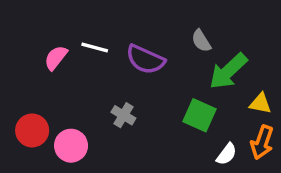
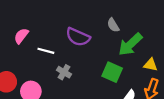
white line: (95, 48) -> (46, 51), moved

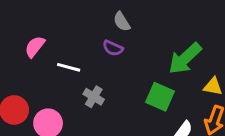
gray semicircle: (113, 25) -> (122, 22), moved
purple semicircle: (78, 37) -> (113, 48), size x0.6

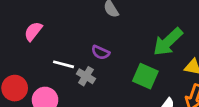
purple semicircle: (113, 48) -> (100, 52), moved
white line: (69, 67) -> (64, 64), moved

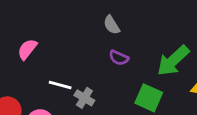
purple semicircle: (100, 52) -> (119, 58), moved

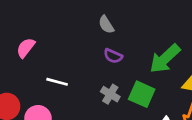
gray cross: (84, 98) -> (110, 94), moved

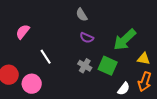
white line: (57, 82) -> (46, 57), turned 42

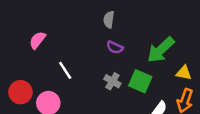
gray semicircle: (82, 15) -> (109, 20), turned 40

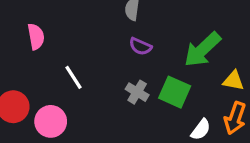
pink semicircle: (37, 40) -> (36, 37), turned 132

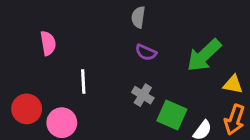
white line: (74, 77) -> (83, 81), turned 30
green square: (175, 92) -> (172, 115), moved

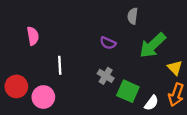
gray semicircle: (138, 17) -> (133, 16), moved
yellow triangle: (233, 84) -> (175, 68), turned 35

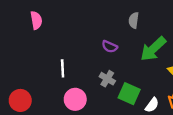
pink semicircle: (33, 36) -> (36, 20), moved
red circle: (16, 86) -> (20, 100), moved
pink circle: (43, 97) -> (75, 99), moved

